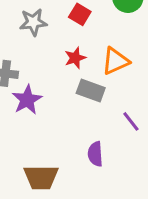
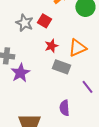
red square: (80, 14) -> (44, 21), moved
gray star: (33, 22) -> (24, 23), turned 30

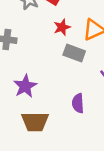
purple star: (20, 73) -> (25, 86), moved

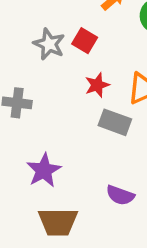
purple semicircle: (78, 103) -> (120, 195), turned -66

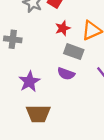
purple semicircle: (120, 195) -> (66, 74), moved

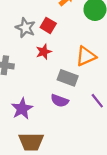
red star: (63, 28) -> (44, 52), moved

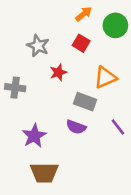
red square: (48, 25) -> (81, 43), moved

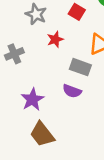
gray cross: (15, 88) -> (14, 54), turned -30
brown trapezoid: (44, 173) -> (42, 134), turned 52

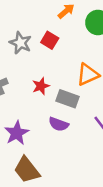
red square: (77, 12) -> (50, 40), moved
red star: (55, 39) -> (41, 86), moved

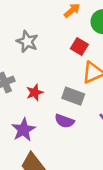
red square: (50, 40) -> (79, 46), moved
red star: (41, 86) -> (35, 92), moved

